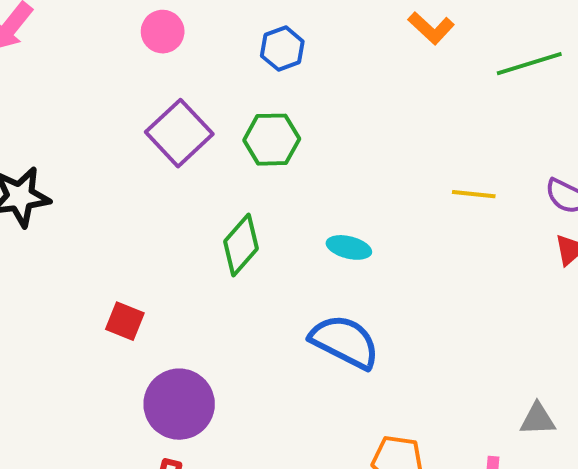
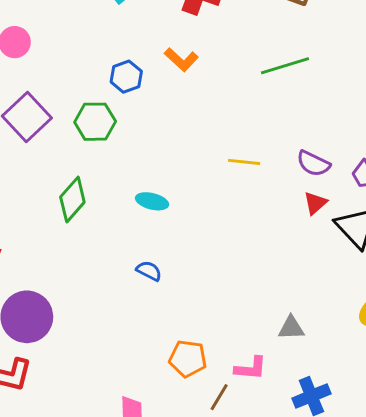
orange L-shape: (431, 28) -> (181, 60), moved
blue hexagon: (282, 49) -> (126, 77), moved
blue semicircle: (345, 342) -> (149, 271), size x0.5

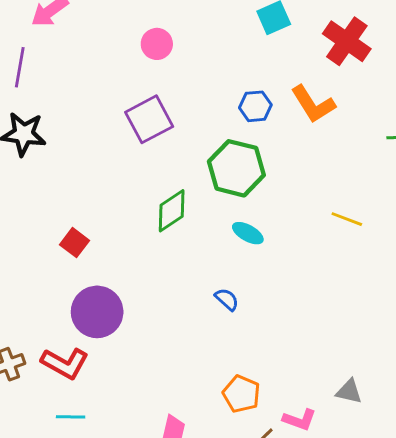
orange L-shape: (181, 60) -> (313, 104), size x1.4
green hexagon: (95, 122) -> (236, 168), moved, size x1.4

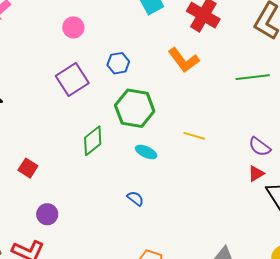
blue hexagon: (255, 106) -> (118, 63), moved
yellow line: (347, 219) -> (194, 136), moved
purple circle: (97, 312) -> (47, 214), size x0.6

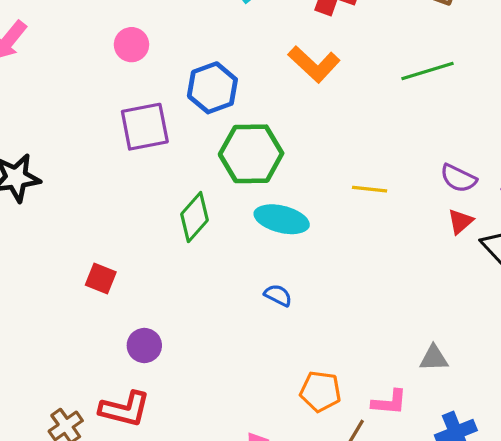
blue hexagon: (118, 63) -> (212, 88), size x1.4
purple square: (72, 79) -> (145, 127), turned 32
yellow line: (194, 136) -> (370, 189), moved
cyan ellipse: (146, 152) -> (282, 219), size x1.5

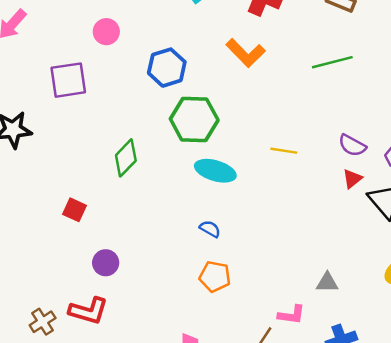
purple square: (145, 127) -> (68, 80), moved
green diamond: (194, 217) -> (126, 158), moved
orange pentagon: (320, 391) -> (215, 276), moved

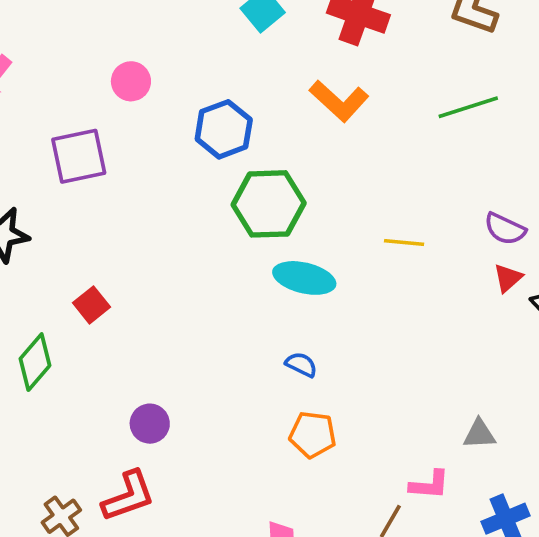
green diamond: (126, 158) -> (35, 362), moved
red square: (75, 210) -> (91, 305), moved, turned 30
red L-shape: (88, 311) -> (128, 496), turned -33

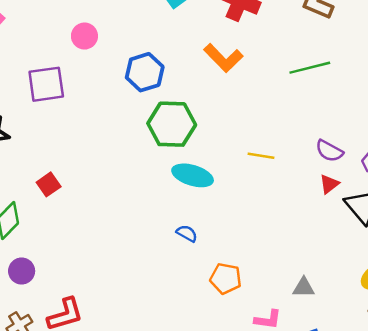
purple circle: (150, 424) -> (22, 271), moved
orange pentagon: (313, 435) -> (226, 278), moved

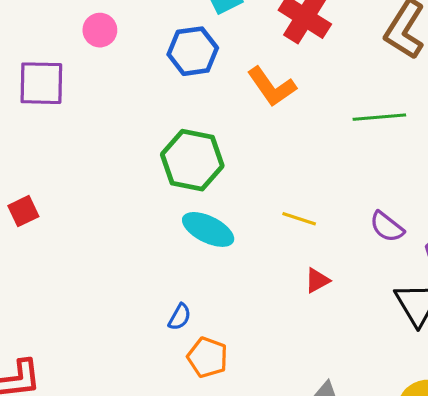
blue hexagon: (145, 72) -> (193, 51), moved
red triangle: (329, 184) -> (317, 280), moved
blue semicircle: (187, 233) -> (180, 317), moved, turned 80
orange pentagon: (226, 278) -> (208, 357), moved

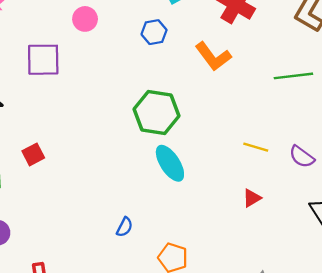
blue hexagon: (193, 51) -> (154, 32), size x0.7
yellow line: (299, 219) -> (256, 147), moved
cyan ellipse: (208, 229) -> (170, 163), turned 33
blue semicircle: (180, 317) -> (125, 227), moved

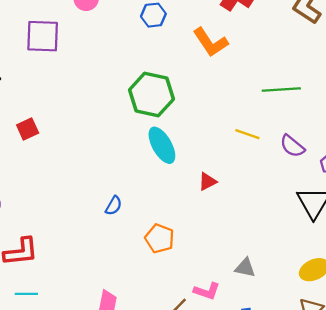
green line: (293, 76) -> (281, 89), moved
red triangle: (252, 198) -> (207, 182), moved

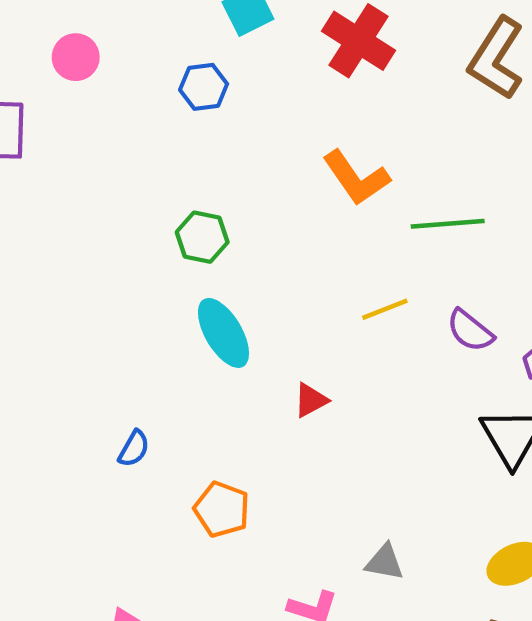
orange L-shape: (210, 42) -> (356, 178), moved
green hexagon: (151, 95) -> (202, 237), size x0.6
yellow line: (247, 134) -> (385, 309), turned -40

